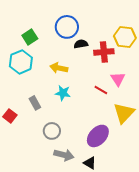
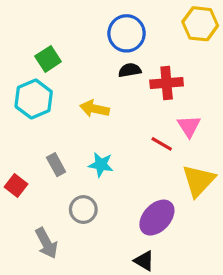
blue circle: (67, 27) -> (127, 33), moved
yellow hexagon: (125, 37) -> (200, 24), moved
cyan star: (63, 93) -> (101, 165), moved
gray arrow: (64, 155) -> (46, 243), moved, turned 48

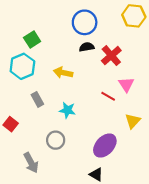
red cross: (167, 83) -> (111, 56), turned -36
gray rectangle: (56, 165) -> (37, 99), moved
yellow triangle: (199, 181) -> (133, 121), size x0.7

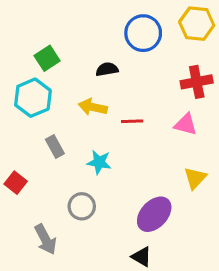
blue circle: (85, 22) -> (143, 33), moved
black semicircle: (87, 47) -> (107, 69), moved
red cross: (111, 56) -> (197, 82), moved, turned 30
pink triangle: (126, 84) -> (186, 124), turned -42
red line: (108, 96) -> (132, 121), moved, turned -32

